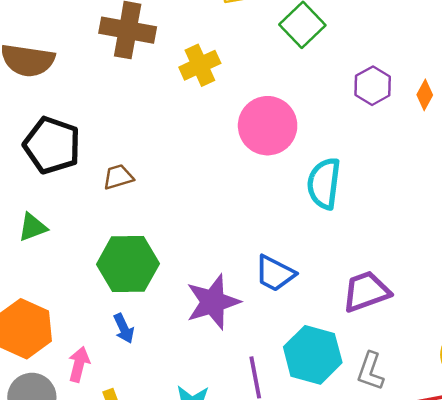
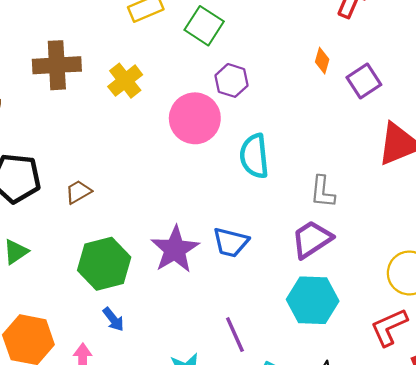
purple hexagon: (373, 86) -> (232, 80), moved
purple star: (213, 302) -> (175, 249), moved
cyan hexagon: (313, 355) -> (313, 300), moved
gray L-shape: (370, 371) -> (323, 192), moved

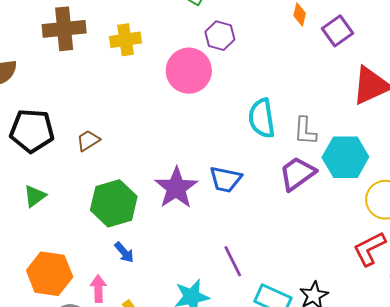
yellow cross: (125, 81) -> (125, 40), turned 32
cyan semicircle: (254, 156) -> (262, 118), moved
cyan hexagon: (313, 300) -> (345, 157), moved

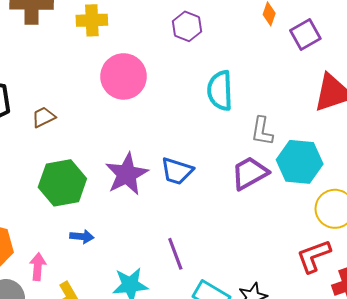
pink circle: (189, 71) -> (124, 76), moved
cyan semicircle: (262, 118) -> (220, 91), moved
blue arrow: (124, 252) -> (82, 237), moved, turned -50

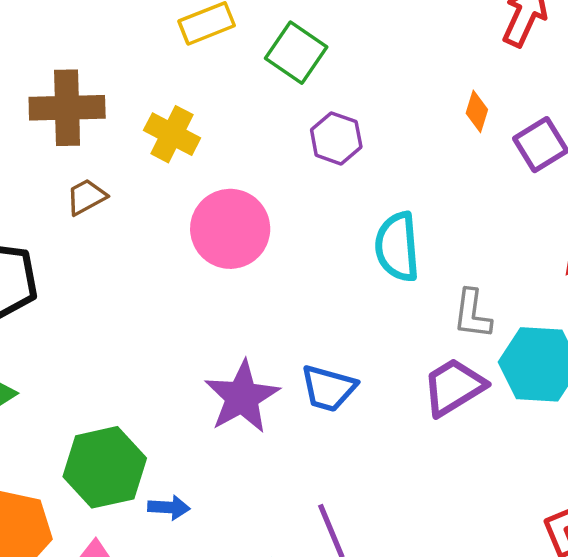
yellow cross: (92, 20) -> (172, 134), turned 32
brown trapezoid: (44, 117) -> (86, 197), moved
green hexagon: (62, 183) -> (105, 467), moved

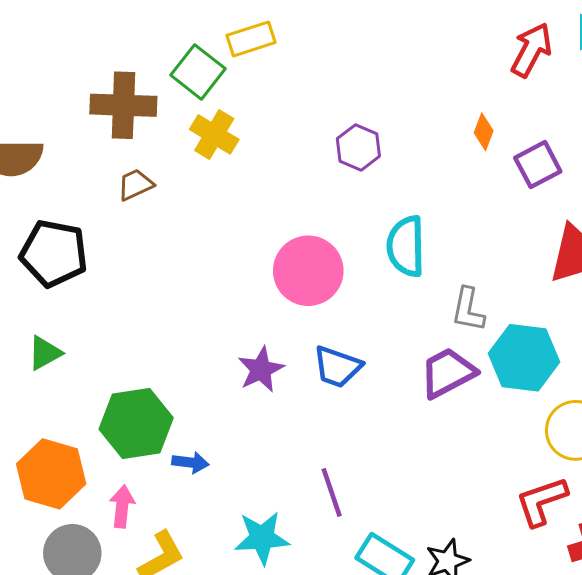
green square: (296, 53) -> (198, 72), moved
pink circle: (230, 229) -> (308, 271), moved
purple star: (242, 397) -> (261, 369), size x0.7

